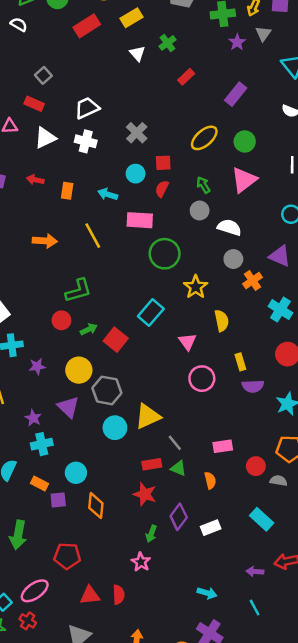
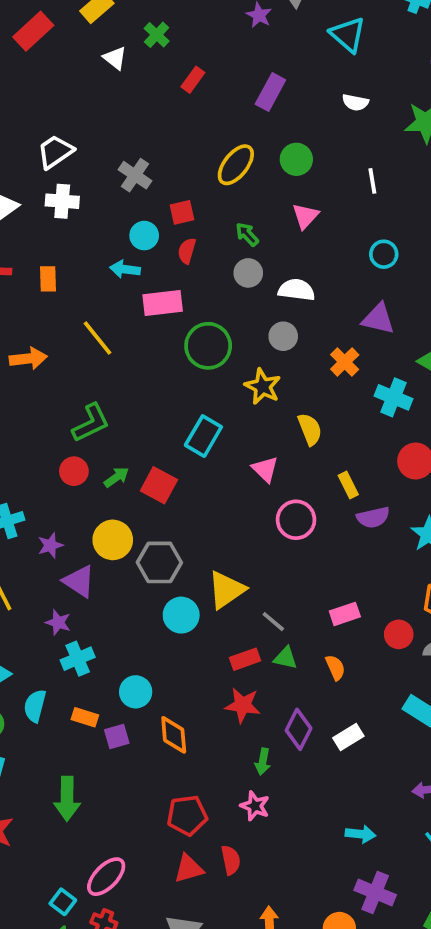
pink triangle: (244, 180) -> (305, 216), size x0.7
cyan arrow: (108, 194) -> (125, 269), moved
gray circle: (233, 259) -> (283, 336), moved
purple triangle: (68, 407) -> (79, 581), moved
red pentagon: (67, 556) -> (187, 815), moved

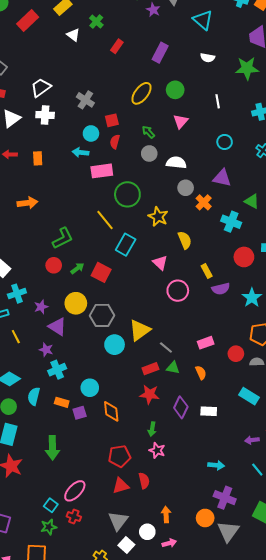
gray circle: (283, 336) -> (186, 188), moved
yellow line: (98, 338) -> (105, 220), moved
white rectangle: (348, 737) -> (209, 411), turned 35
green arrow: (263, 762) -> (152, 429), moved

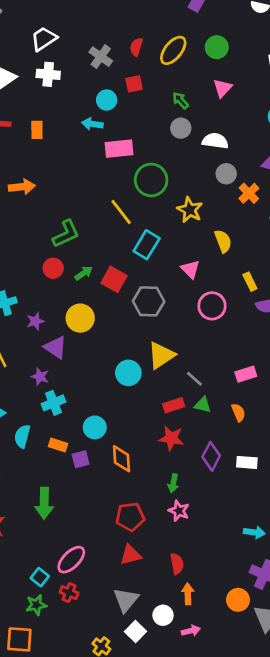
red semicircle: (115, 142) -> (136, 47), moved
gray hexagon: (102, 315) -> (149, 301), moved
red semicircle: (144, 481) -> (177, 564), moved

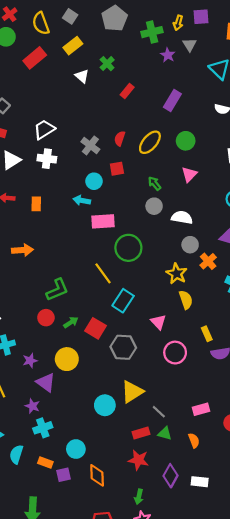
yellow star: (190, 210) -> (177, 274), moved

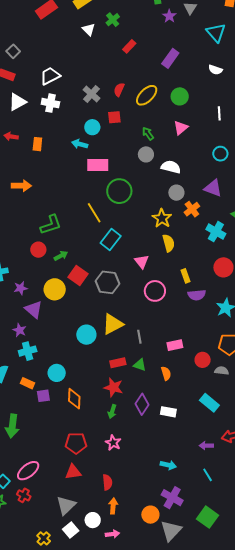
red square: (96, 328) -> (78, 276), moved
gray line: (159, 412) -> (139, 337), moved, turned 32
green arrow: (139, 497) -> (112, 411), moved

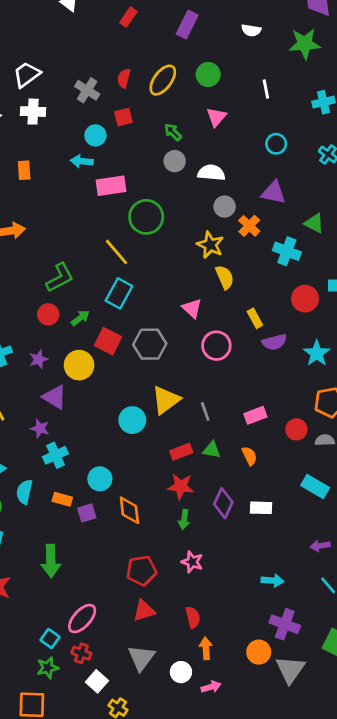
cyan rectangle: (111, 239) -> (119, 293), moved
purple star: (21, 288) -> (38, 359), moved
white square: (71, 530) -> (97, 681), moved

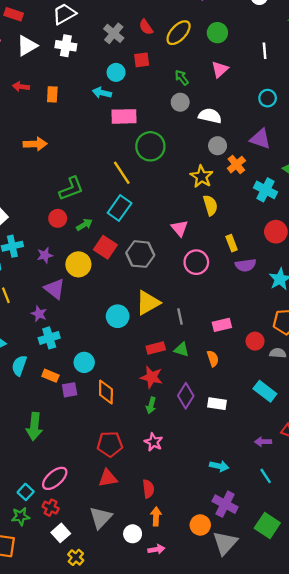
red semicircle: (124, 78) -> (146, 27), turned -56

